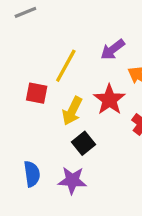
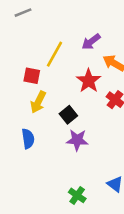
yellow arrow: (72, 111) -> (38, 102), moved
purple star: (72, 180) -> (77, 140), moved

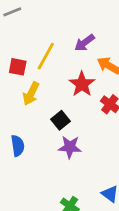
red square: (32, 76) -> (18, 67), moved
yellow arrow: (38, 102) -> (31, 94), moved

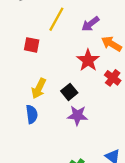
yellow line: (46, 56) -> (56, 19), moved
yellow arrow: (31, 94) -> (39, 88), moved

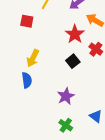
black square: (69, 92) -> (73, 61), moved
purple star: (77, 115) -> (66, 96), moved, turned -30

